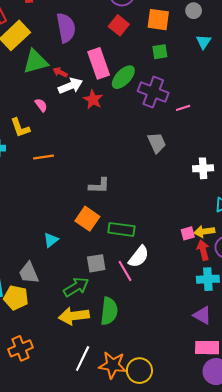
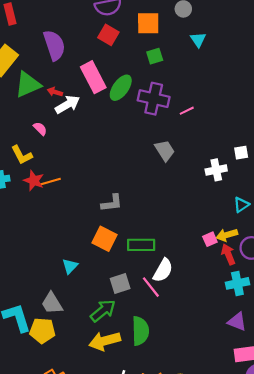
red star: (93, 100) -> (34, 181), moved

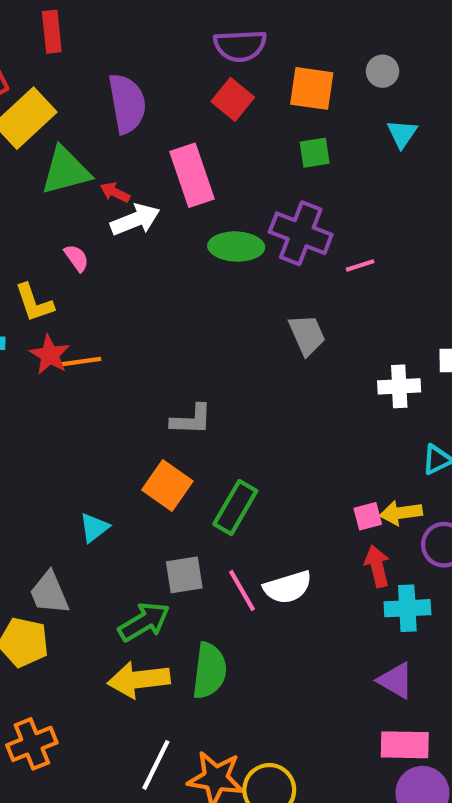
green ellipse: (121, 88) -> (236, 247), moved, turned 48
green rectangle: (141, 245) -> (235, 508), turned -68
red arrow: (228, 254) -> (377, 566), moved
white semicircle: (163, 270) -> (288, 587), moved, turned 35

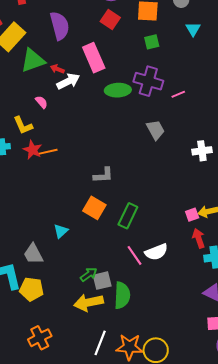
gray square: (184, 575) -> (102, 281), moved
gray trapezoid: (49, 593) -> (33, 254), moved
green arrow: (144, 622) -> (89, 274), size x0.7

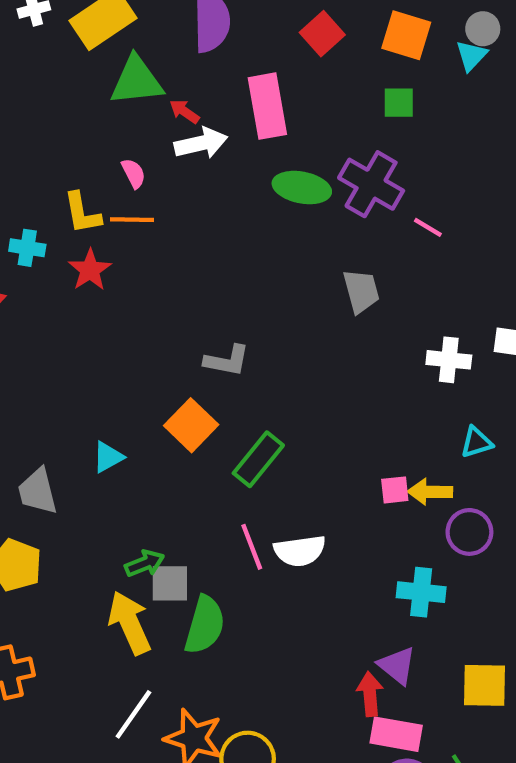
cyan triangle: (193, 29) -> (471, 56), moved
pink line: (178, 94) -> (428, 227), turned 40
orange line: (48, 152) -> (132, 220), moved
red arrow: (199, 238) -> (370, 694), moved
yellow arrow: (88, 302) -> (130, 623), turned 64

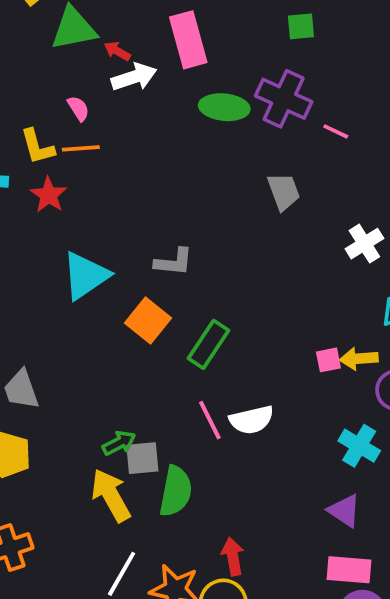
white cross: (449, 360) -> (364, 244), turned -33
cyan triangle: (108, 457) -> (85, 276), moved, size x1.8
cyan cross: (421, 592) -> (359, 446), turned 30
red arrow: (370, 694) -> (233, 556), moved

